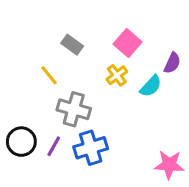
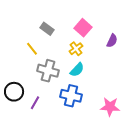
cyan semicircle: (151, 86) -> (77, 70), moved
purple line: (54, 146) -> (35, 103), moved
blue cross: (91, 148) -> (71, 96), moved, turned 30

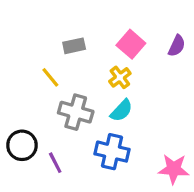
gray rectangle: (47, 29) -> (74, 46), turned -48
purple semicircle: (112, 41) -> (177, 46), moved
purple line: (35, 103) -> (55, 163), turned -56

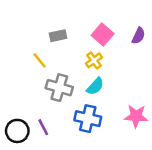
black circle: (22, 145) -> (17, 131), moved
pink star: (174, 169) -> (136, 116), moved

